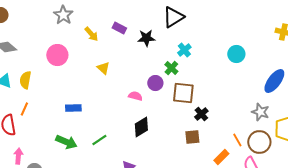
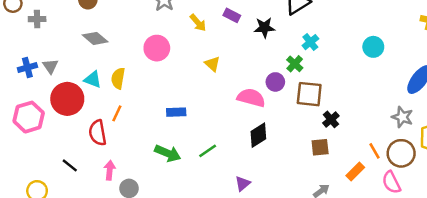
pink semicircle: (135, 96) -> (251, 98), size x1.6

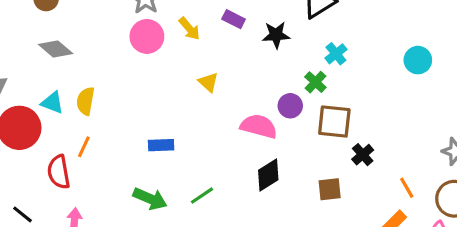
pink circle: (157, 48) -> (147, 36), moved
brown square: (320, 147) -> (330, 189), moved
orange line: (375, 151) -> (407, 188), moved

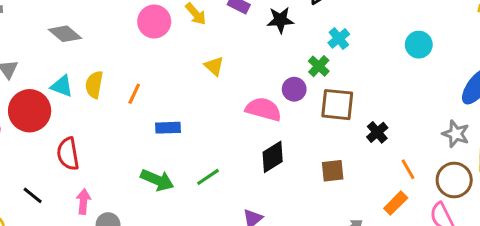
orange line: (84, 147) -> (134, 94), moved
black cross: (363, 155) -> (377, 132), moved

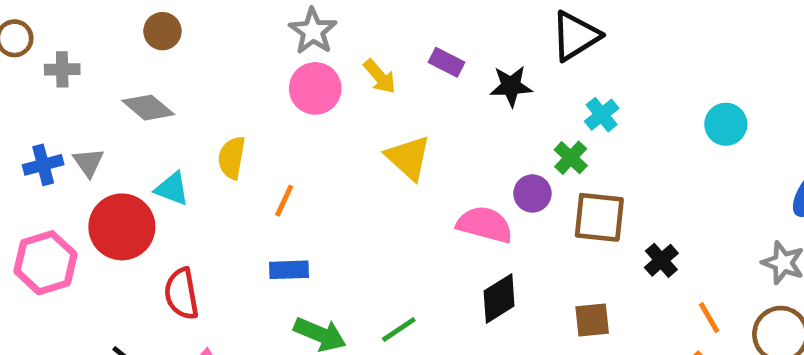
gray diamond: (65, 34) -> (148, 108), moved
yellow triangle: (214, 66) -> (408, 158), size x1.5
yellow semicircle: (94, 85) -> (232, 158), moved
blue rectangle: (168, 128) -> (289, 270), moved

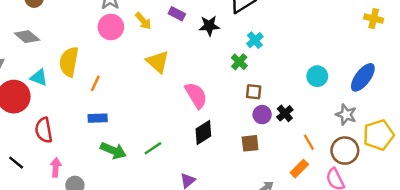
cyan circle: (726, 124) -> (317, 76), moved
yellow semicircle: (232, 158) -> (69, 62), size x1.4
purple circle: (532, 193) -> (262, 115), moved
brown square: (599, 217) -> (254, 92), size x0.6
pink semicircle: (485, 225) -> (196, 95), turned 44

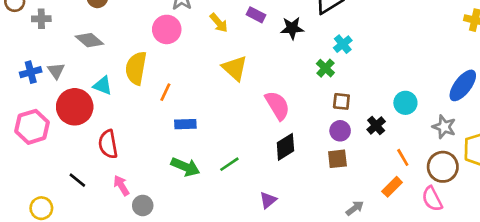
pink circle: (111, 27) -> (167, 29), moved
cyan circle: (317, 76) -> (405, 103), moved
purple circle: (262, 115) -> (340, 131), moved
blue rectangle: (98, 118) -> (185, 124), moved
pink arrow: (56, 167) -> (121, 185), turned -36

